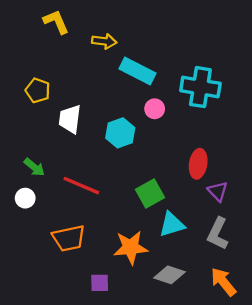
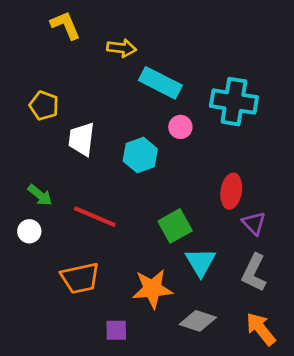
cyan triangle: (172, 224) -> (200, 262), turned -44

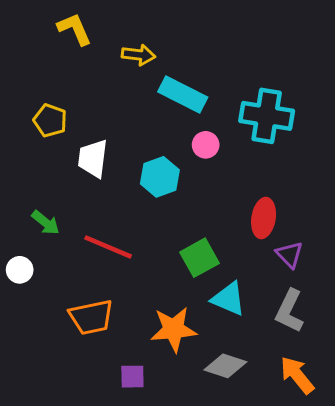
white circle: (29, 231) -> (20, 270), moved
cyan triangle: (200, 262) -> (228, 299), turned -36

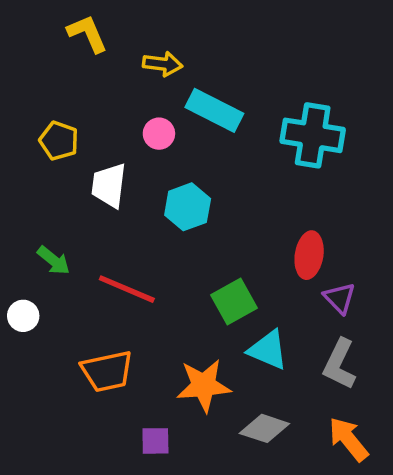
pink circle: (206, 145) -> (159, 134), moved

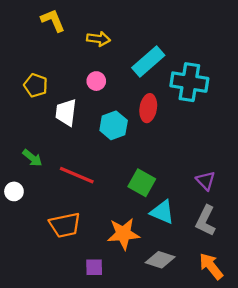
cyan rectangle: (214, 110) -> (148, 62), moved, turned -68
red ellipse: (309, 255) -> (148, 108), moved
green square: (234, 302) -> (142, 183), turned -32

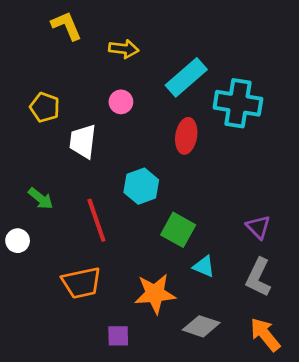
cyan hexagon: (114, 125) -> (141, 186), moved
red line: (77, 175) -> (96, 220), turned 48
cyan triangle: (162, 212) -> (204, 266), size x0.7

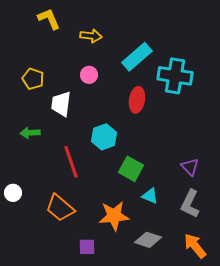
green arrow: (41, 198) -> (30, 133), moved, turned 138
white circle: (18, 241) -> (13, 193), moved
orange trapezoid: (81, 283) -> (60, 208), turned 52

